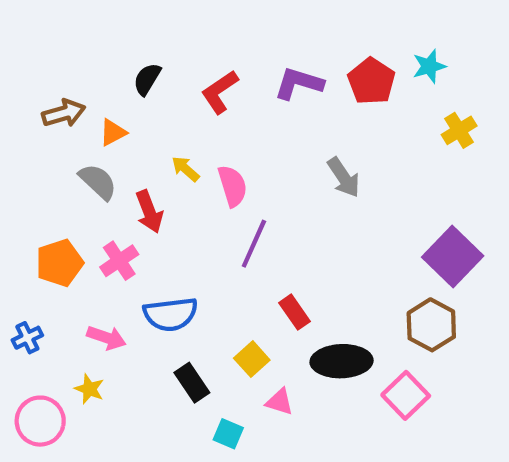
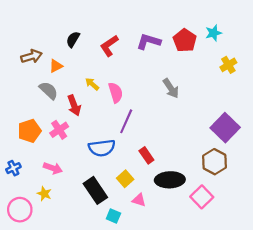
blue semicircle: (171, 314) -> (102, 148), moved
black rectangle: (192, 383) -> (95, 190), size x1.4

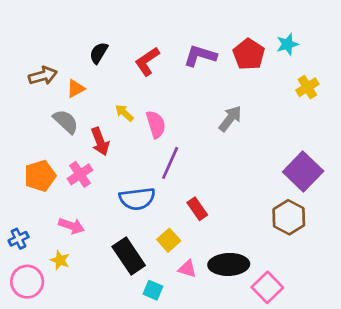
gray arrow: (171, 88) -> (230, 119), turned -108
blue cross: (13, 168) -> (19, 239), moved
black ellipse: (170, 180) -> (229, 264), moved
pink square: (202, 197) -> (267, 287), moved

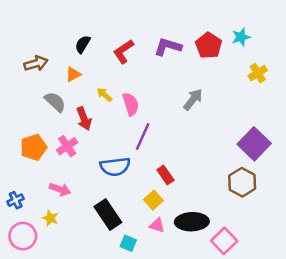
orange triangle: (76, 89) -> (73, 74), moved
yellow square: (169, 240) -> (153, 200), moved

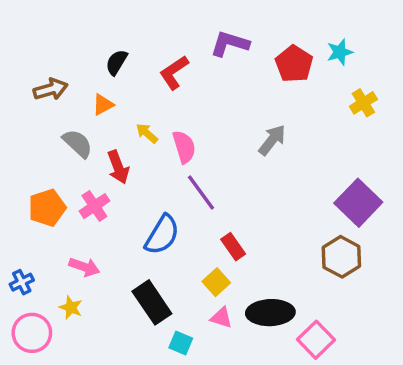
purple L-shape: (168, 47) -> (230, 44), moved
purple line: (143, 137) -> (201, 192), turned -60
blue semicircle: (115, 167) -> (162, 235), turned -52

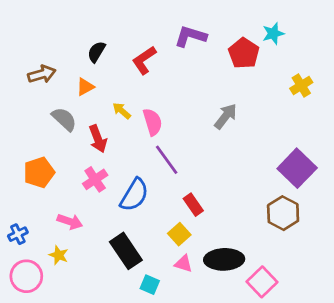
cyan star: (340, 52) -> (273, 34), moved
pink cross: (94, 206) -> (95, 179), moved

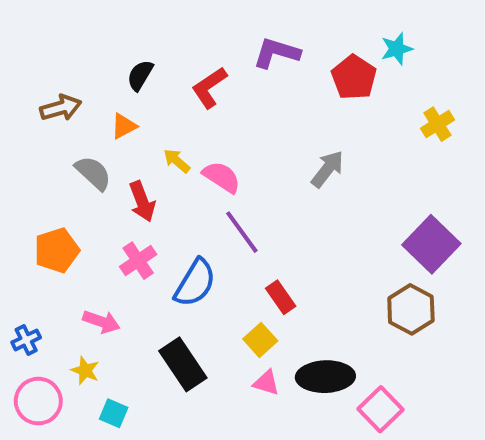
pink semicircle: (153, 122) -> (222, 177), turned -40
cyan square: (150, 285) -> (114, 413), moved

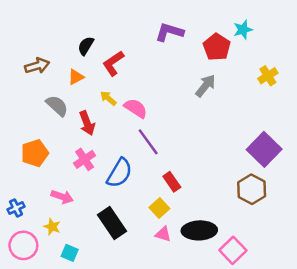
red L-shape: (209, 87) -> (113, 63), moved
gray arrow: (327, 169) -> (206, 86), moved

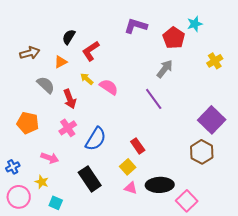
purple line: (148, 142) -> (154, 99), moved
orange pentagon: (35, 153) -> (28, 123), turned 30

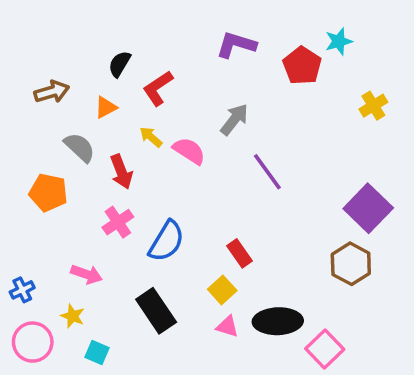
gray arrow: (165, 69) -> (234, 120), moved
orange pentagon: (28, 123) -> (48, 193), moved

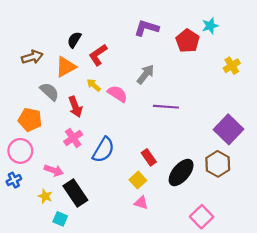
orange triangle: (106, 107) -> (66, 67), size x1.5
purple line: (267, 172) -> (166, 107), turned -50
black rectangle: (156, 311) -> (75, 193), moved
black ellipse: (278, 321) -> (181, 173), moved, turned -48
pink circle: (33, 342) -> (20, 151), moved

